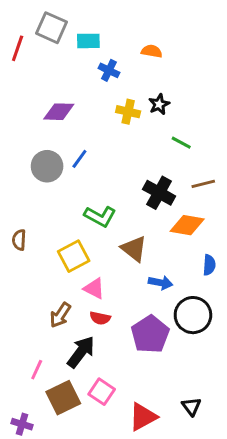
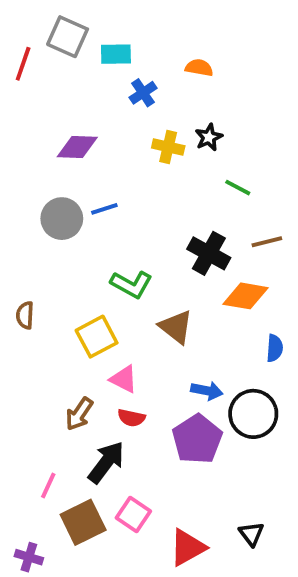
blue cross: (109, 70) -> (143, 93), turned 30
blue line: (79, 159) -> (104, 209), turned 36
blue arrow: (161, 283) -> (207, 391), moved

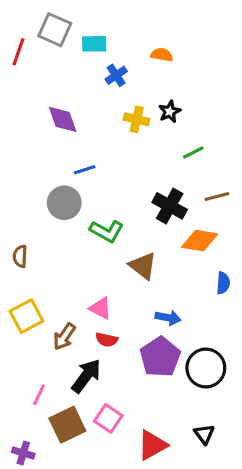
purple diamond: (77, 147) -> (63, 119), turned 68
green line: (238, 188) -> (193, 152), turned -55
gray circle: (62, 219) -> (64, 203), moved
yellow square: (97, 337) -> (26, 316), moved
black circle: (253, 414) -> (206, 368), moved

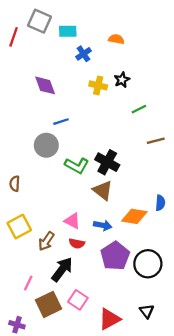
black cross: (170, 206) -> (107, 162), moved
orange diamond: (200, 241) -> (134, 216), moved
blue arrow: (168, 318) -> (103, 225), moved

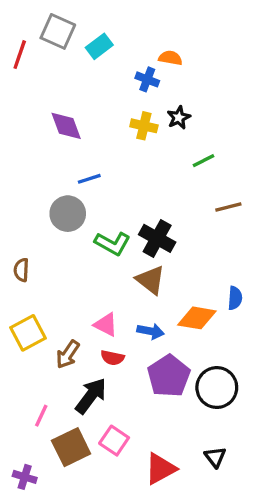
cyan rectangle: (68, 31) -> (99, 46), turned -36
blue cross: (84, 54) -> (147, 79), moved, turned -35

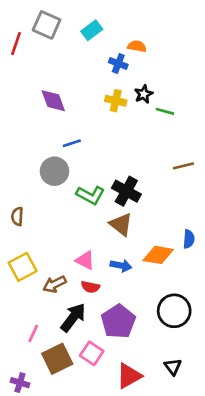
cyan rectangle: (99, 46) -> (92, 30), moved
green line: (204, 161) -> (165, 111), moved, turned 42
brown arrow: (68, 354) -> (55, 284), turned 30
purple pentagon: (169, 376) -> (118, 321), moved

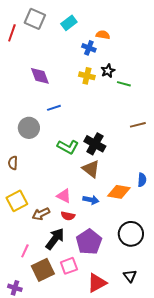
gray circle: (55, 171) -> (29, 128), moved
pink square: (92, 353) -> (69, 266), turned 36

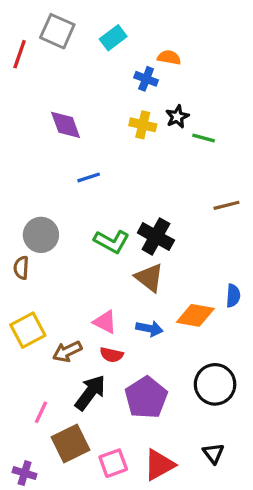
gray circle: (29, 128) -> (41, 235), moved
pink square: (69, 266) -> (113, 463), moved

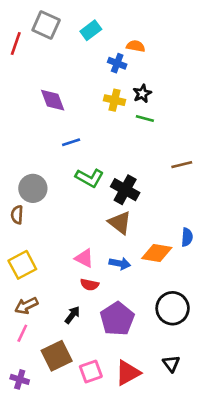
green line: (204, 138) -> (145, 119), moved
green L-shape: (112, 241) -> (90, 178), moved
brown arrow: (67, 351) -> (26, 306), moved
black arrow: (90, 393) -> (72, 315), size x0.6
pink line: (41, 412) -> (22, 333), moved

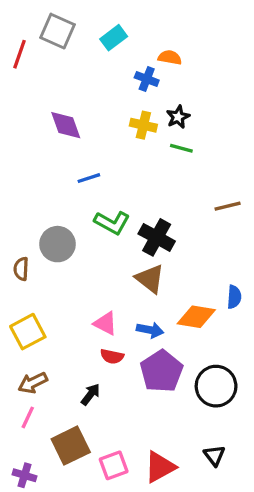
gray circle: (33, 188) -> (57, 244), moved
purple pentagon: (117, 319) -> (162, 371), moved

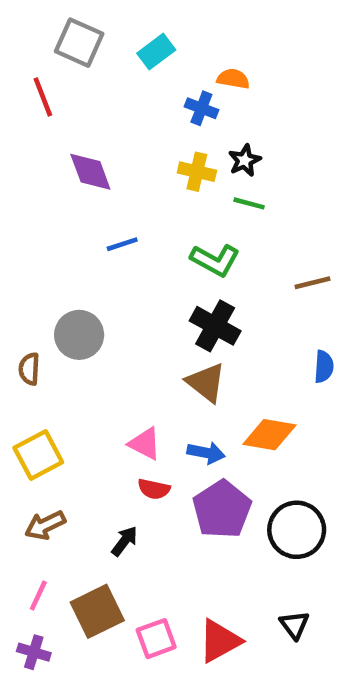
red line: (20, 54) -> (43, 97), moved, turned -40
green L-shape: (112, 223) -> (215, 260), moved
blue semicircle: (234, 297) -> (324, 367), moved
pink line: (28, 417) -> (38, 595), moved

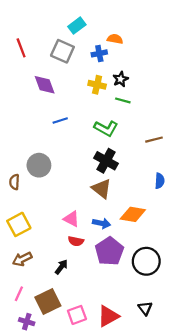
gray square: (79, 43) -> (62, 51), moved
blue cross: (201, 108) -> (99, 53), turned -32
purple cross: (34, 652) -> (27, 322), moved

